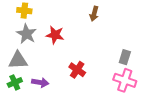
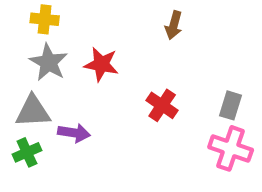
red cross: (77, 70) -> (162, 105), moved
purple arrow: (40, 82) -> (74, 133), moved

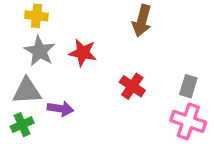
brown arrow: (174, 25) -> (142, 21), size x1.4

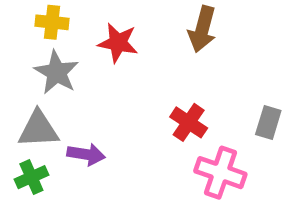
red star: (83, 53) -> (118, 43), moved
pink cross: (188, 121) -> (220, 173), moved

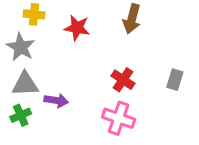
gray star: (57, 72) -> (21, 47), moved
pink cross: (220, 173) -> (119, 118), moved

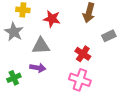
gray rectangle: (175, 80) -> (109, 36), moved, turned 48
gray triangle: (25, 84) -> (41, 46), moved

